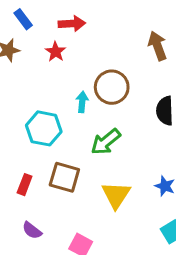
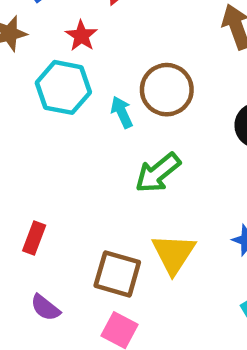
cyan arrow: (82, 102) -> (122, 112), turned -30
cyan hexagon: (44, 128) -> (63, 87), moved
brown square: (64, 177) -> (117, 274), moved

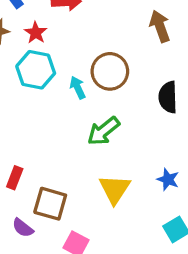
red star: (81, 36) -> (36, 33), moved
brown square: (117, 274) -> (50, 204), moved

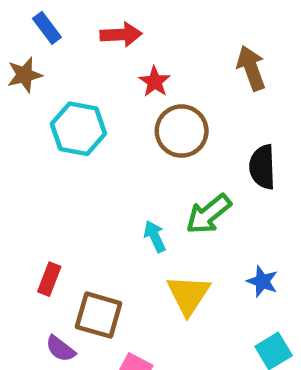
red star: (36, 33) -> (155, 82), moved
cyan arrow: (78, 88) -> (155, 237), moved
green arrow: (103, 131) -> (209, 214), moved

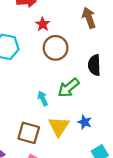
blue star: (262, 281) -> (85, 122), moved
brown square: (99, 315) -> (29, 133), moved

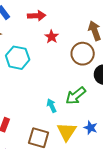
brown circle: (56, 48) -> (83, 54), moved

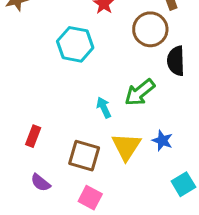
cyan hexagon: (18, 58) -> (75, 44), moved

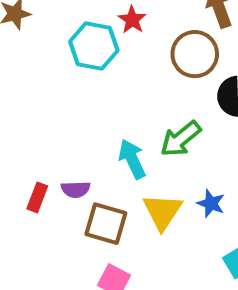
cyan hexagon: (75, 44) -> (94, 46), moved
cyan arrow: (104, 107) -> (132, 159), size x1.4
purple semicircle: (41, 183) -> (76, 189), moved, turned -40

